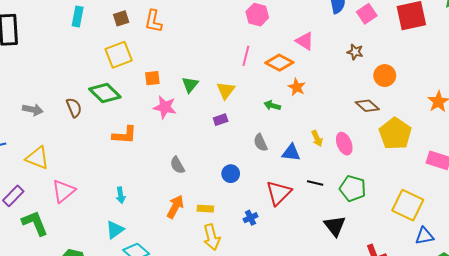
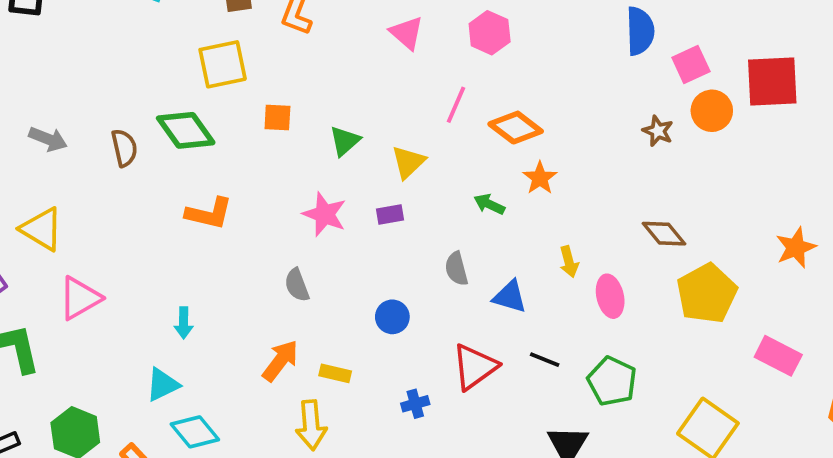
pink triangle: (305, 41) -> (407, 33), moved
orange circle: (385, 76) -> (712, 111), moved
pink star: (165, 107) -> (325, 214), moved
yellow arrow: (317, 138) -> (569, 262), moved
yellow arrow: (212, 237) -> (311, 425), moved

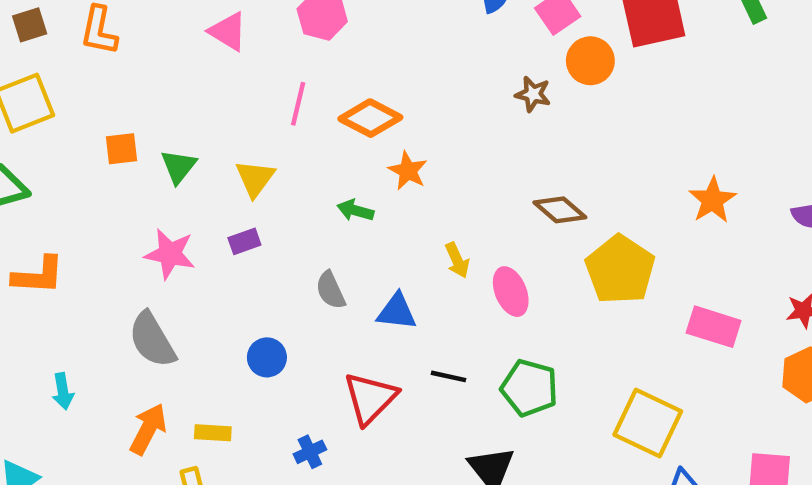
orange square: (277, 117) -> (122, 149), moved
gray semicircle: (297, 285) -> (152, 340), size x1.5
cyan arrow: (184, 323) -> (63, 391), moved

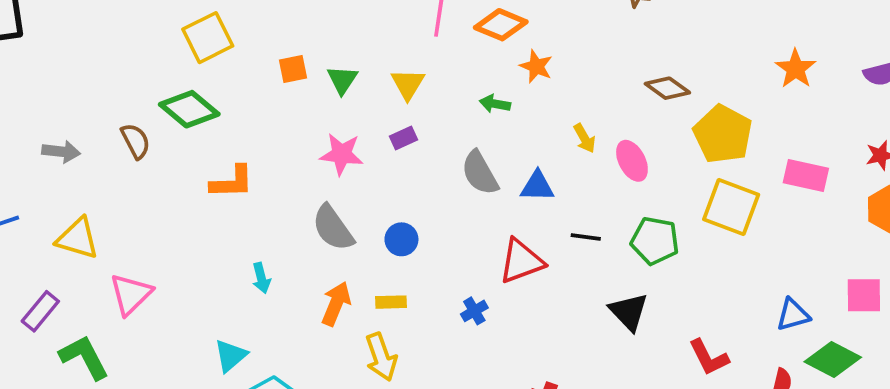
gray semicircle: (331, 290) -> (480, 173), size x1.4
blue circle: (267, 357) -> (401, 239), moved
red triangle: (370, 398) -> (521, 261), turned 30
yellow square: (648, 423) -> (731, 207), moved

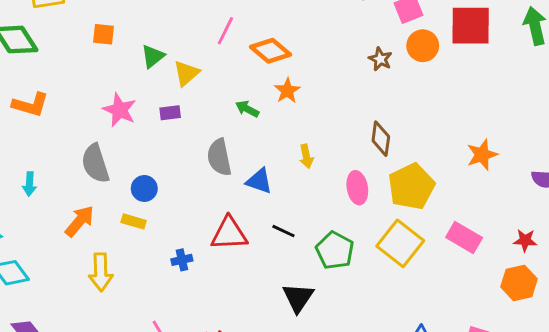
green triangle: (342, 80) -> (153, 56), moved
brown diamond: (667, 88) -> (381, 139), turned 44
pink ellipse: (632, 161) -> (357, 188), moved
yellow rectangle: (391, 302) -> (134, 221), moved

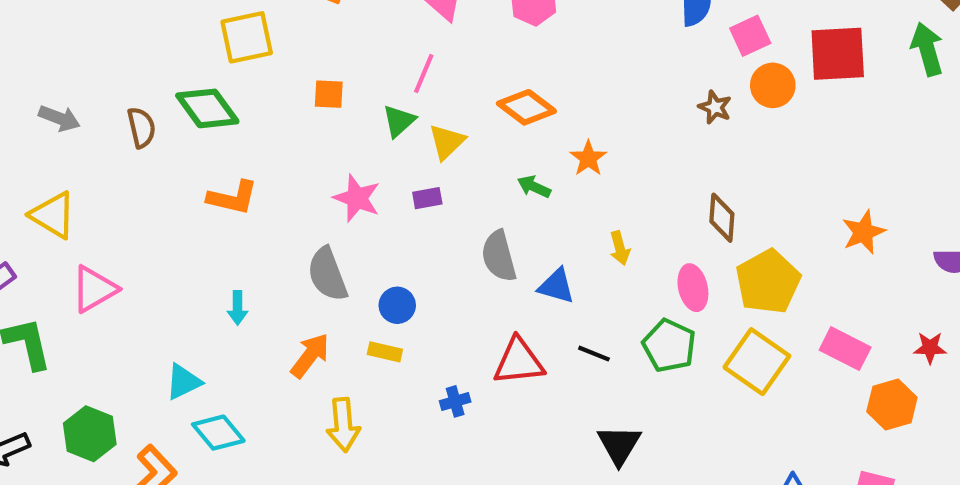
pink line: (225, 31) -> (424, 73), moved
orange diamond: (271, 51) -> (526, 107), moved
green pentagon: (335, 250) -> (669, 346), moved
orange hexagon: (519, 283) -> (892, 404), moved

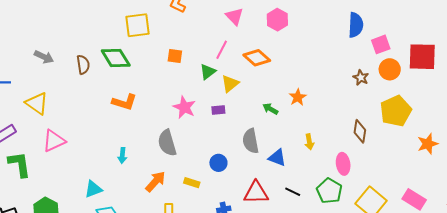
orange diamond: (526, 107) -> (257, 58), moved
yellow pentagon: (768, 282) -> (396, 111), moved
blue circle: (397, 305) -> (218, 163), moved

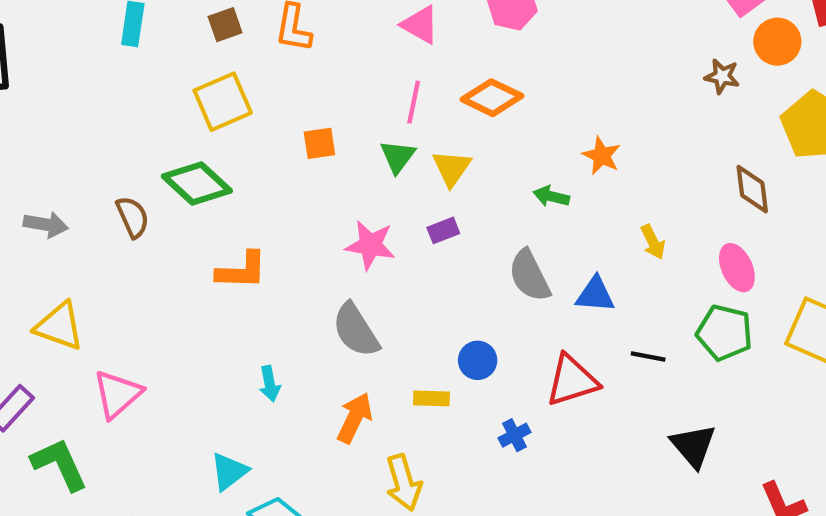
blue circle: (218, 163) -> (478, 360), moved

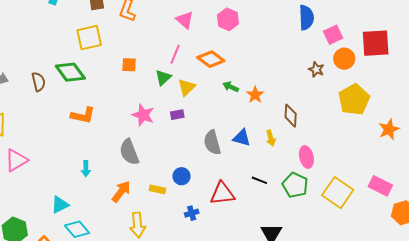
brown diamond: (752, 189) -> (291, 116), moved
green arrow: (551, 196) -> (231, 87), moved
blue triangle: (595, 294) -> (242, 138), moved
black line: (648, 357) -> (259, 180), moved

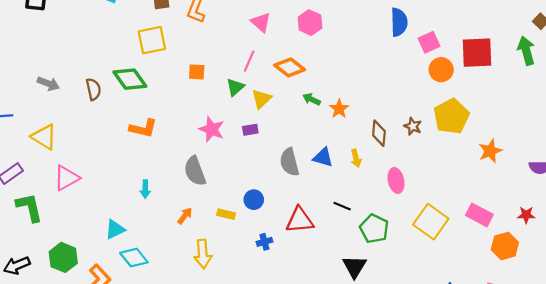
brown star: (316, 69) -> (413, 126), moved
green pentagon: (295, 185) -> (374, 229), moved
orange arrow: (121, 192) -> (185, 216), size x0.7

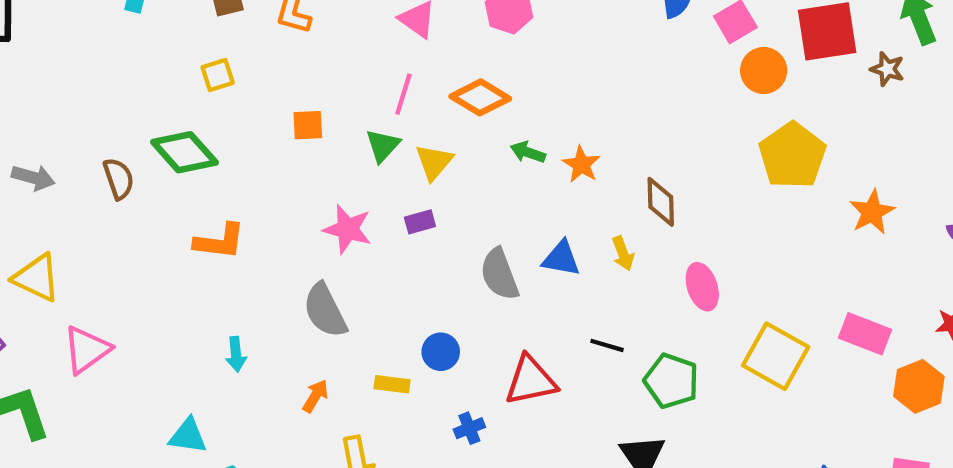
yellow square: (152, 40) -> (218, 75), size x0.6
brown star: (413, 126) -> (887, 69), moved
cyan triangle: (115, 229) -> (188, 436), turned 40

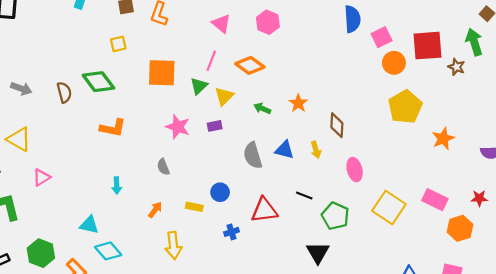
orange square: (308, 125) -> (162, 73), size x1.8
green arrow: (528, 152) -> (262, 108), moved
gray semicircle: (325, 310) -> (163, 167), size x0.6
pink triangle: (87, 350) -> (41, 177), size x0.7

